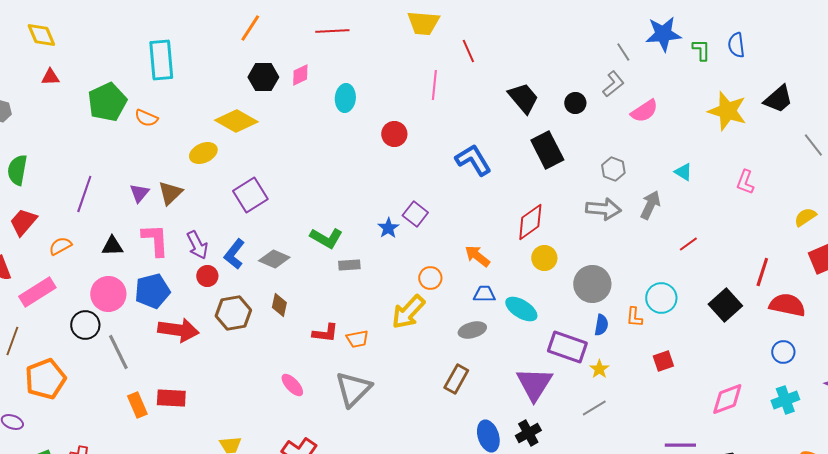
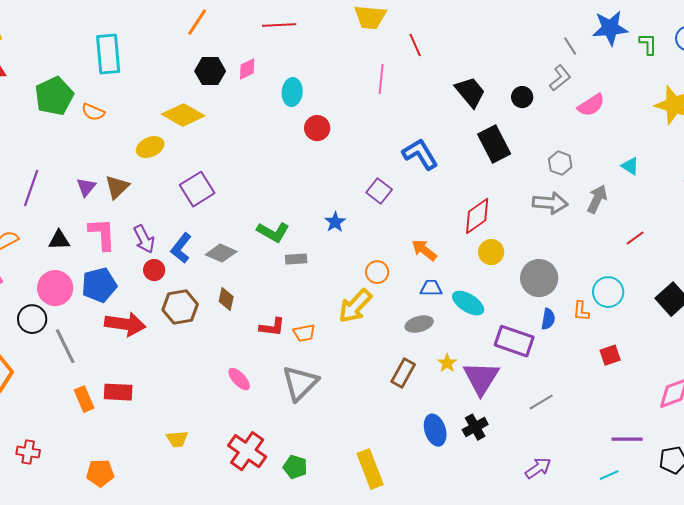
red circle: (394, 134) -> (317, 128), moved
purple square: (415, 214) -> (379, 191), moved
yellow star: (599, 369) -> (447, 363), moved

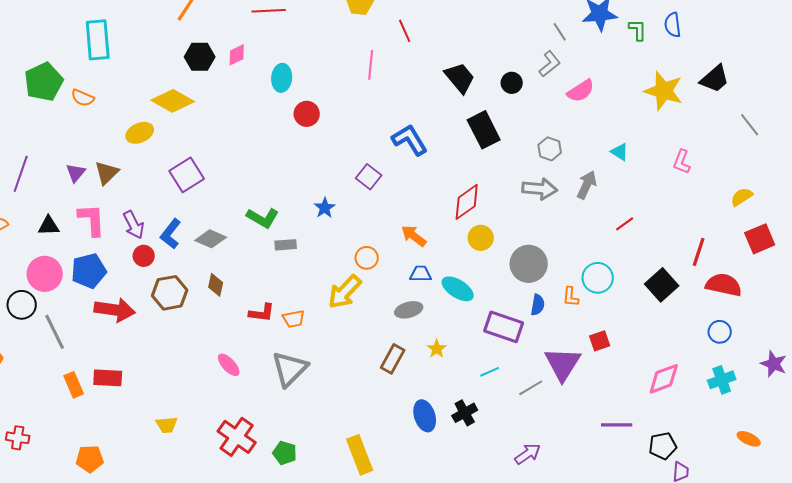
purple triangle: (481, 378) -> (563, 364), moved
cyan line: (609, 475) -> (490, 372), moved

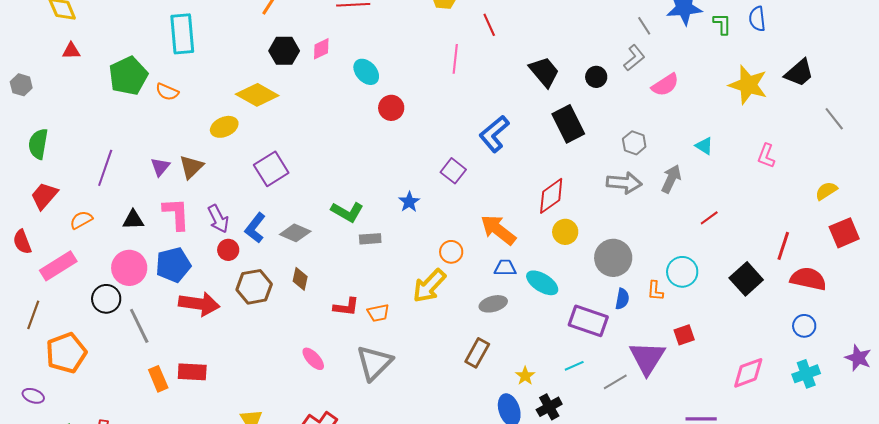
cyan ellipse: (282, 78) -> (366, 72), turned -48
blue L-shape: (410, 140) -> (494, 134), turned -99
orange arrow: (414, 236) -> (498, 230), size x1.4
yellow star: (437, 349) -> (525, 376), moved

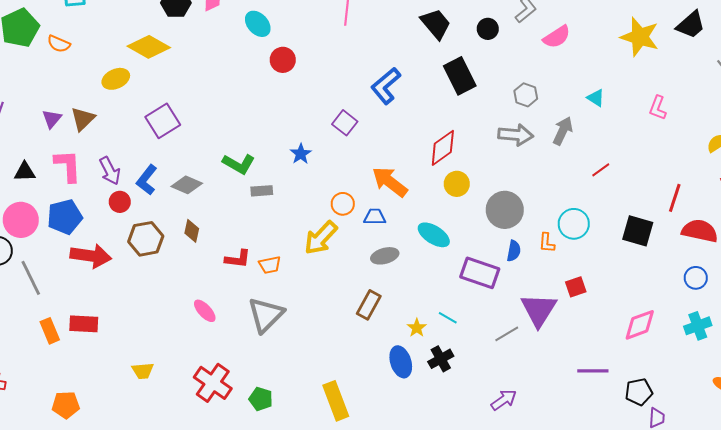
blue trapezoid: (505, 268) -> (375, 217), moved
black square: (746, 279) -> (638, 231), turned -32
cyan line: (574, 366) -> (448, 318), moved, turned 54

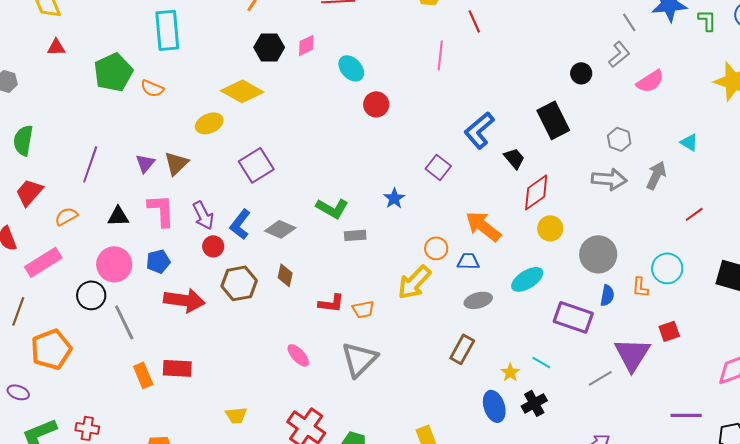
black trapezoid: (436, 24) -> (514, 158), moved, size x0.7
blue pentagon: (65, 217) -> (158, 261), size x0.7
cyan ellipse: (434, 235) -> (527, 279), turned -64

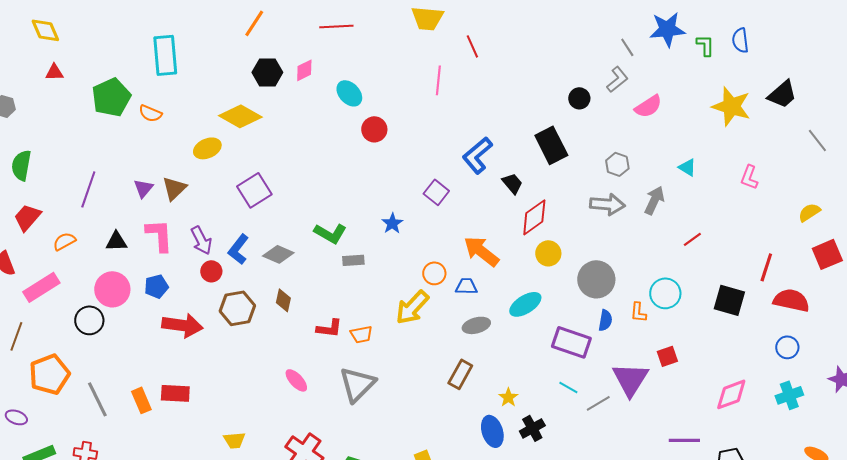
gray line: (124, 322) -> (97, 399), moved
cyan line: (541, 362) -> (568, 387), moved

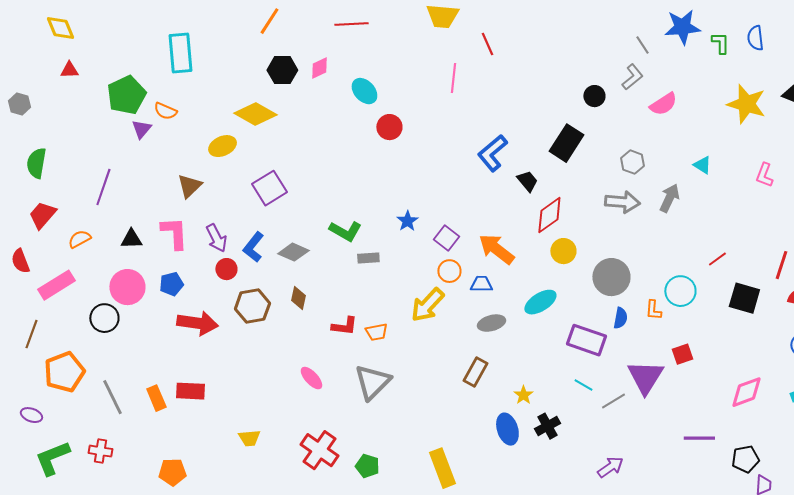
black rectangle: (551, 145) -> (566, 143), turned 60
purple triangle: (143, 188) -> (141, 129), moved
purple square: (436, 192) -> (446, 238), moved
red line: (692, 239) -> (717, 259), moved

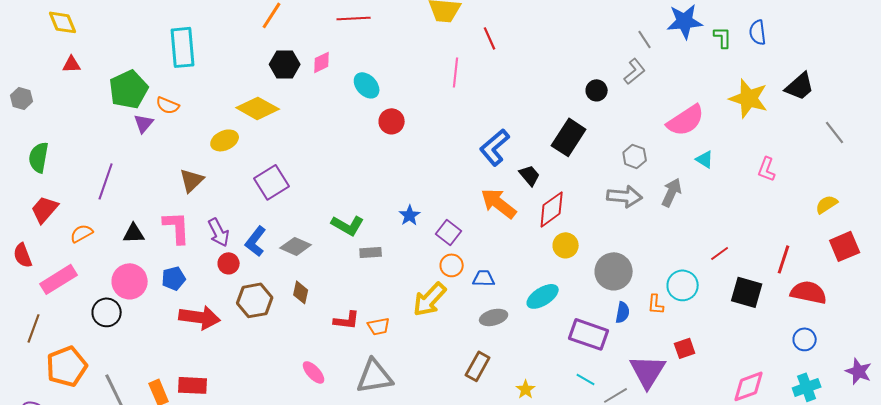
pink semicircle: (663, 104) -> (686, 120), moved, size x1.4
orange arrow: (496, 249) -> (499, 203), moved
gray triangle: (372, 382) -> (375, 376), turned 36

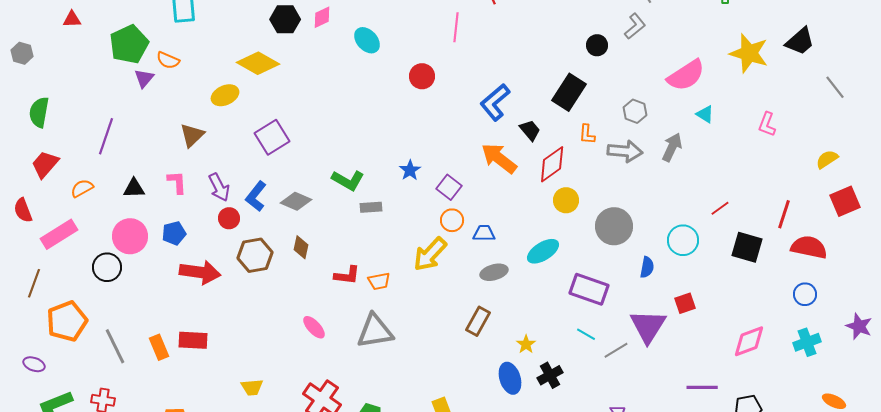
red circle: (392, 121) -> (422, 76), moved
pink L-shape: (177, 227) -> (177, 182), size x0.7
orange L-shape: (656, 304) -> (587, 134), moved
blue semicircle: (623, 312) -> (647, 267), moved

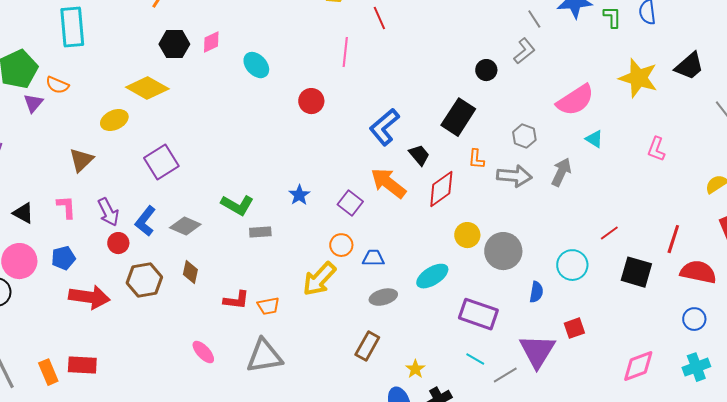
purple square: (449, 187) -> (350, 203), moved
black triangle: (134, 188) -> (23, 213), turned 30
yellow circle: (566, 200) -> (467, 235), moved

